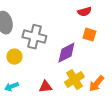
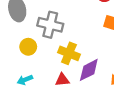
purple diamond: (66, 53) -> (89, 70), moved
yellow cross: (74, 80) -> (69, 53), moved, turned -36

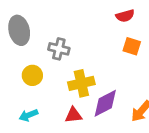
gray cross: (50, 25) -> (59, 49), size x0.7
yellow cross: (69, 53) -> (81, 83), turned -35

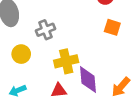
gray cross: (59, 49) -> (45, 30), turned -36
purple diamond: (105, 103) -> (88, 80), turned -68

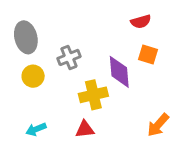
yellow circle: (21, 54) -> (33, 76), moved
purple diamond: (88, 80) -> (119, 72), moved

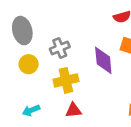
yellow cross: (93, 95) -> (66, 80), moved

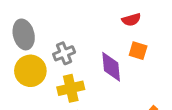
yellow circle: (29, 64) -> (30, 71), size x1.5

